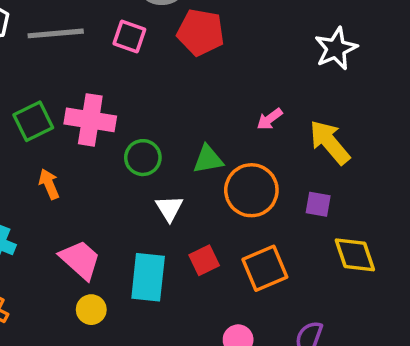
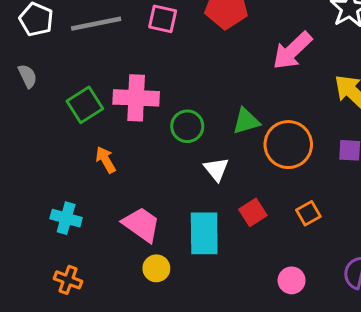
pink arrow: (270, 119) -> (292, 51), moved, size x1.8
orange square: (265, 268) -> (308, 213), size x0.6

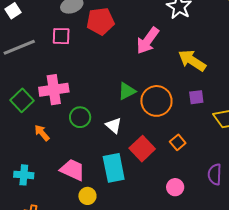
green circle: (187, 126) -> (80, 117), moved
red square: (253, 212) -> (142, 149), size x1.4

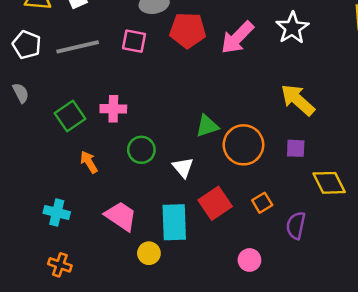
pink arrow: (148, 41) -> (237, 38), moved
pink cross: (54, 90) -> (113, 109), size x0.7
purple semicircle: (215, 174) -> (296, 225), moved
yellow circle: (87, 196) -> (149, 253), moved

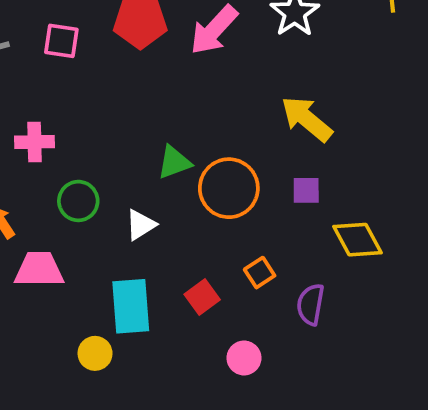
white triangle: (183, 167) -> (141, 225), turned 40
red square: (215, 203) -> (202, 297), moved, size x0.7
pink trapezoid: (121, 216) -> (39, 269), moved, turned -32

